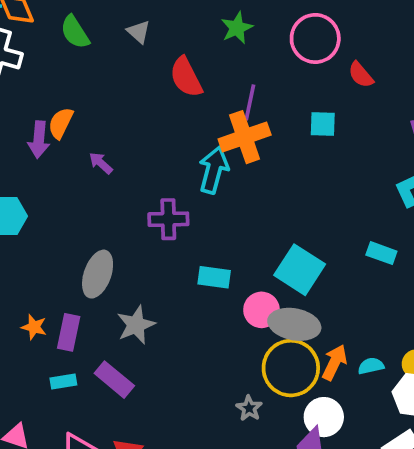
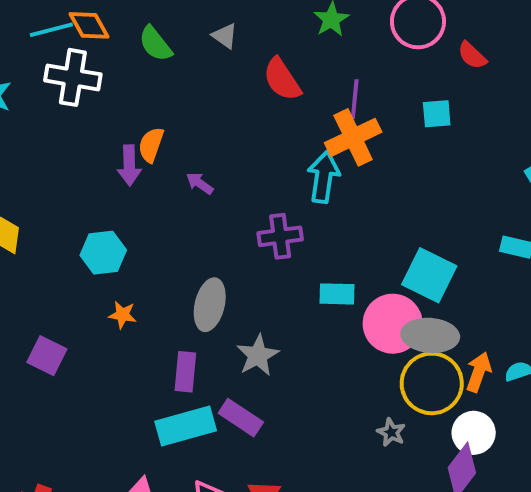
pink circle: (262, 310) -> (393, 324), size x1.5
orange star: (34, 327) -> (122, 315), moved
cyan rectangle: (63, 382) -> (186, 426), size x2.0

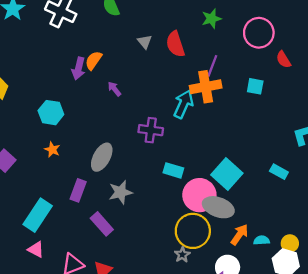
gray triangle: (225, 36) -> (145, 42), moved
yellow circle: (432, 383) -> (193, 231), moved
cyan rectangle: (186, 426) -> (38, 215), moved, turned -56

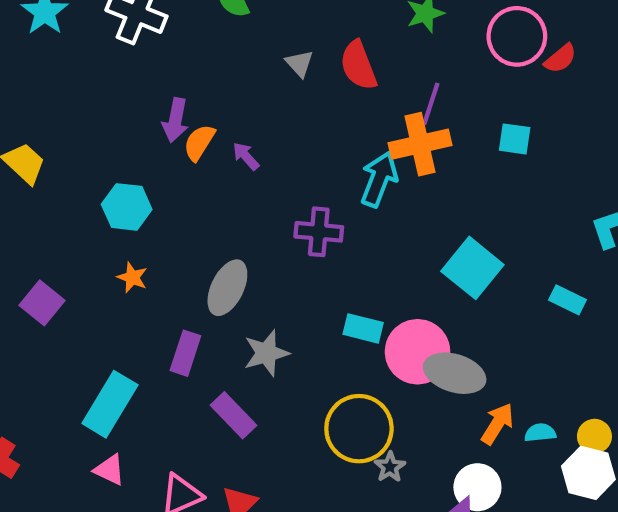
orange semicircle: (93, 60) -> (199, 142), moved
red semicircle: (283, 60) -> (560, 59), moved, turned -96
cyan rectangle: (173, 170) -> (363, 328), moved
cyan square: (227, 174) -> (472, 268), moved
yellow circle: (193, 231) -> (359, 429), moved

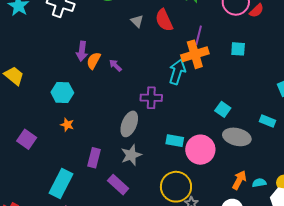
cyan square: (472, 268) -> (223, 109), size x0.6
gray ellipse: (227, 288) -> (129, 124), moved
gray ellipse: (455, 373) -> (237, 137), moved

